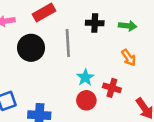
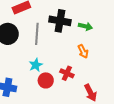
black cross: (95, 23) -> (60, 21), size x1.5
cyan star: (85, 77) -> (36, 65), moved

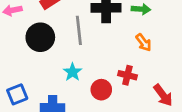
cyan star: (36, 65) -> (72, 72), moved

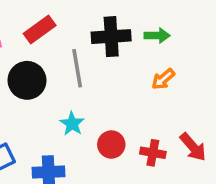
orange arrow: (144, 42) -> (163, 79), turned 90
red cross: (127, 75) -> (153, 153), moved

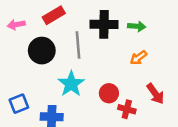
cyan star: (72, 124) -> (71, 84), size x1.5
red circle: (111, 145) -> (109, 93), moved
red arrow: (193, 147) -> (155, 94), moved

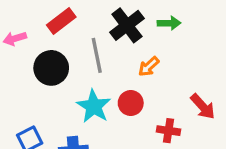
black cross: (104, 24) -> (127, 25), turned -32
orange arrow: (138, 58) -> (149, 66), moved
red circle: (109, 93) -> (131, 103), moved

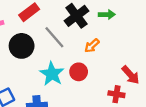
gray line: (97, 55) -> (54, 37), turned -30
red cross: (169, 131) -> (116, 94), moved

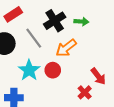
orange arrow: (92, 46) -> (66, 48), size x1.5
red cross: (116, 94) -> (85, 92), turned 32

